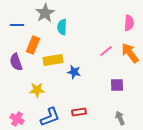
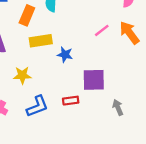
orange rectangle: (33, 45) -> (27, 15), moved
purple square: (117, 85) -> (94, 80), moved, size x1.5

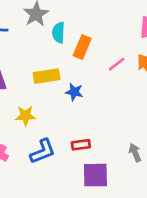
orange rectangle: (27, 15) -> (82, 47), moved
purple square: (94, 80) -> (95, 175), moved

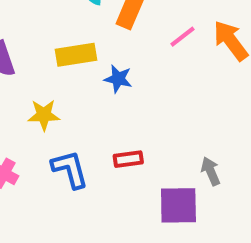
blue L-shape: (43, 151) -> (70, 169), turned -84
purple square: (95, 175) -> (178, 205), moved

